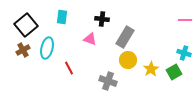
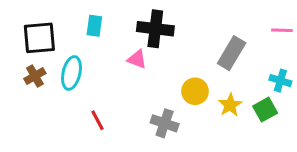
black cross: (102, 19) -> (155, 29), size x1.6
black square: (26, 25) -> (39, 38), turned 35
gray rectangle: (125, 37) -> (232, 53), moved
red line: (69, 68) -> (97, 120), moved

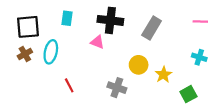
gray rectangle: (232, 53) -> (152, 28), moved
green square: (265, 110) -> (188, 94), moved

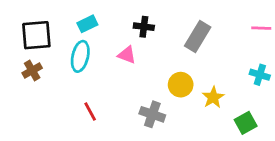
cyan rectangle: (67, 18) -> (87, 24), turned 56
black cross: (110, 20) -> (144, 27), size x0.6
cyan ellipse: (51, 52) -> (80, 56), moved

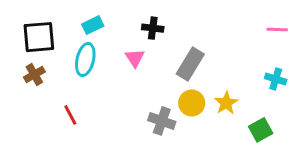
gray rectangle: (198, 37) -> (190, 64), moved
pink triangle: (127, 55) -> (135, 58), turned 36
yellow circle: (181, 85) -> (192, 103), moved
red line: (90, 112) -> (70, 115), moved

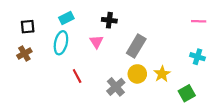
black square: (39, 37) -> (28, 27), size x0.6
red line: (70, 115) -> (77, 76), moved
gray cross: (162, 121) -> (116, 87), turned 30

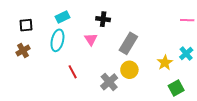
cyan cross: (198, 57) -> (186, 54), turned 32
yellow star: (162, 74) -> (165, 63), moved

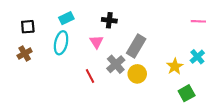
red line: (73, 72) -> (90, 76), moved
gray cross: (109, 82) -> (116, 64), moved

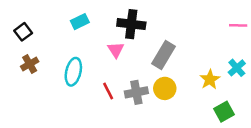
black cross: (109, 20) -> (131, 24), size x1.5
black square: (28, 27) -> (23, 32), moved, turned -32
cyan ellipse: (61, 43) -> (73, 72), moved
gray cross: (116, 64) -> (136, 92), moved, turned 30

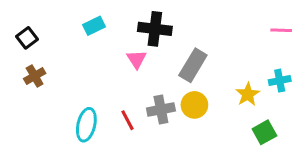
cyan cross: (237, 68) -> (280, 81), turned 30
cyan ellipse: (73, 72) -> (86, 125), moved
red line: (108, 91) -> (127, 120), moved

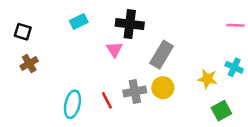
black square: (27, 38) -> (23, 32), turned -36
cyan cross: (280, 81) -> (234, 67), turned 36
yellow star: (248, 94) -> (207, 79), turned -30

